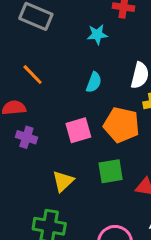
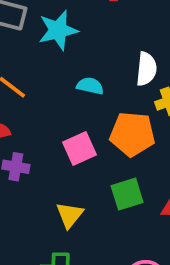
cyan star: (97, 34) -> (58, 30), moved, size x1.5
cyan semicircle: (94, 82) -> (90, 86), turned -90

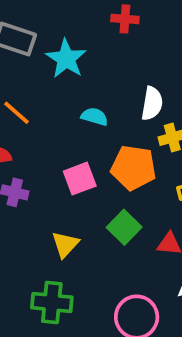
cyan star: (58, 30) -> (66, 59), turned -30
green square: (127, 194) -> (124, 227), turned -32

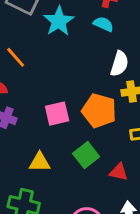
cyan semicircle: (95, 117) -> (103, 24), moved
yellow triangle: (65, 244) -> (40, 162), turned 40

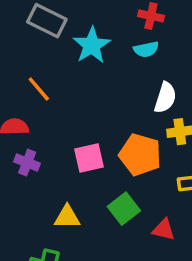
cyan semicircle: (103, 24) -> (146, 49), turned 144

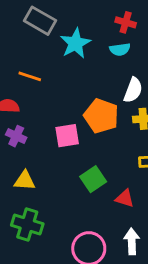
orange line: (39, 89) -> (30, 76), turned -35
orange pentagon: (140, 155) -> (101, 116), moved
yellow triangle: (67, 217) -> (25, 181), moved

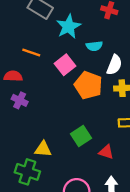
cyan semicircle: (120, 49) -> (94, 46), moved
pink square: (67, 136) -> (65, 65), moved, turned -30
yellow triangle: (25, 181) -> (43, 149), moved

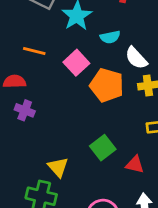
white semicircle: (114, 65) -> (136, 58), turned 120
yellow triangle: (43, 149) -> (58, 167), turned 48

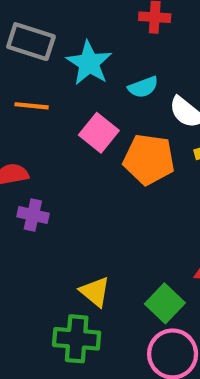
orange line: (34, 51) -> (32, 106), moved
green square: (103, 148) -> (165, 303), moved

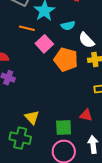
orange line: (32, 106) -> (27, 28), moved
green square: (165, 303) -> (64, 127), turned 36

